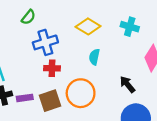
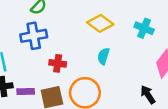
blue cross: (45, 42) -> (34, 36), moved
black arrow: (127, 84) -> (148, 95), moved

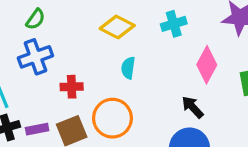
cyan cross: (144, 28) -> (174, 24), turned -30

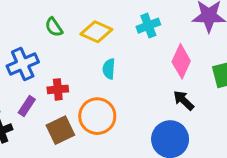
green semicircle: (35, 19) -> (54, 27), moved, turned 114
black arrow: (193, 107) -> (184, 100), moved
purple rectangle: (37, 129) -> (27, 106), moved, turned -42

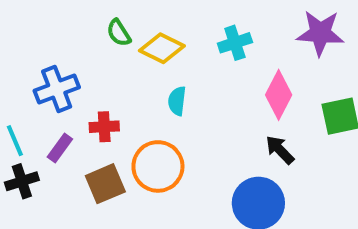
green semicircle: (54, 27) -> (119, 33), moved

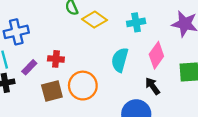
blue cross: (57, 89) -> (16, 32), moved
cyan semicircle: (177, 101) -> (120, 60), moved, size x1.5

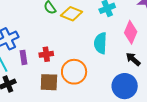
purple rectangle: (29, 67) -> (23, 57), moved, turned -40
brown square: (52, 91) -> (49, 82), turned 30

